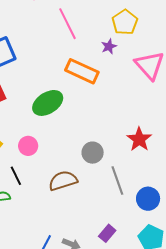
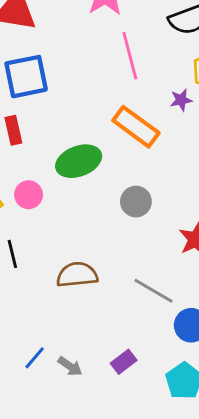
pink circle: (28, 146) -> (29, 195), moved
gray circle: (93, 153) -> (136, 202), moved
gray line: (117, 181) -> (154, 291), turned -52

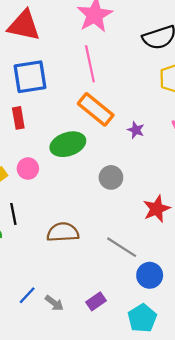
pink line: (130, 56) -> (90, 64), moved
purple star: (181, 100) -> (136, 130), moved, turned 30
orange rectangle: (136, 127) -> (96, 109), moved

